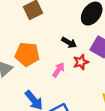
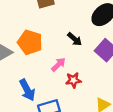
red star: (81, 62) -> (73, 80), moved

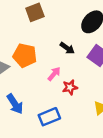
blue arrow: (27, 90) -> (15, 104), moved

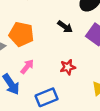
pink arrow: (54, 74) -> (27, 67), moved

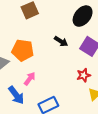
red star: (68, 67) -> (84, 75), moved

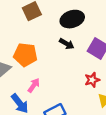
black ellipse: (83, 16) -> (72, 19), moved, turned 35

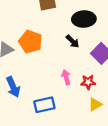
pink arrow: (34, 85) -> (66, 77), moved, turned -64

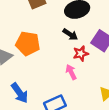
red star: (88, 82) -> (81, 54), moved

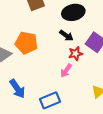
pink arrow: (71, 72) -> (66, 71), turned -120

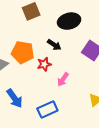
black arrow: (66, 36) -> (54, 45), moved
red star: (75, 54) -> (44, 64), moved

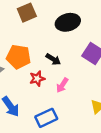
black arrow: (54, 45) -> (53, 59), moved
red star: (44, 64) -> (37, 79), moved

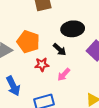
black ellipse: (68, 22) -> (73, 29), moved

